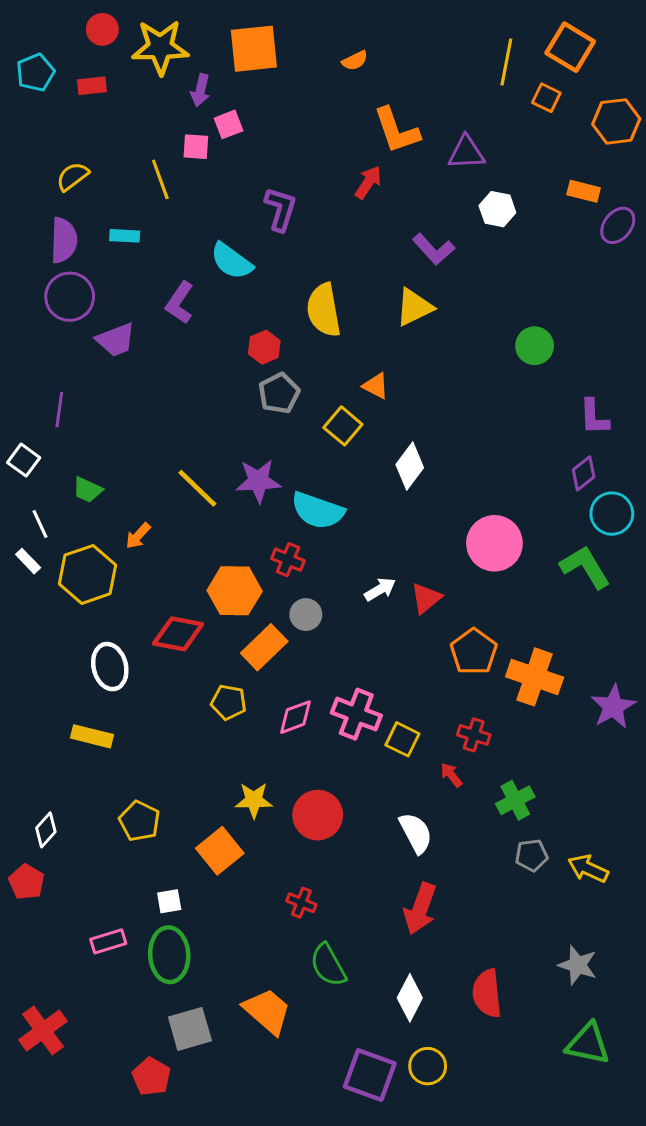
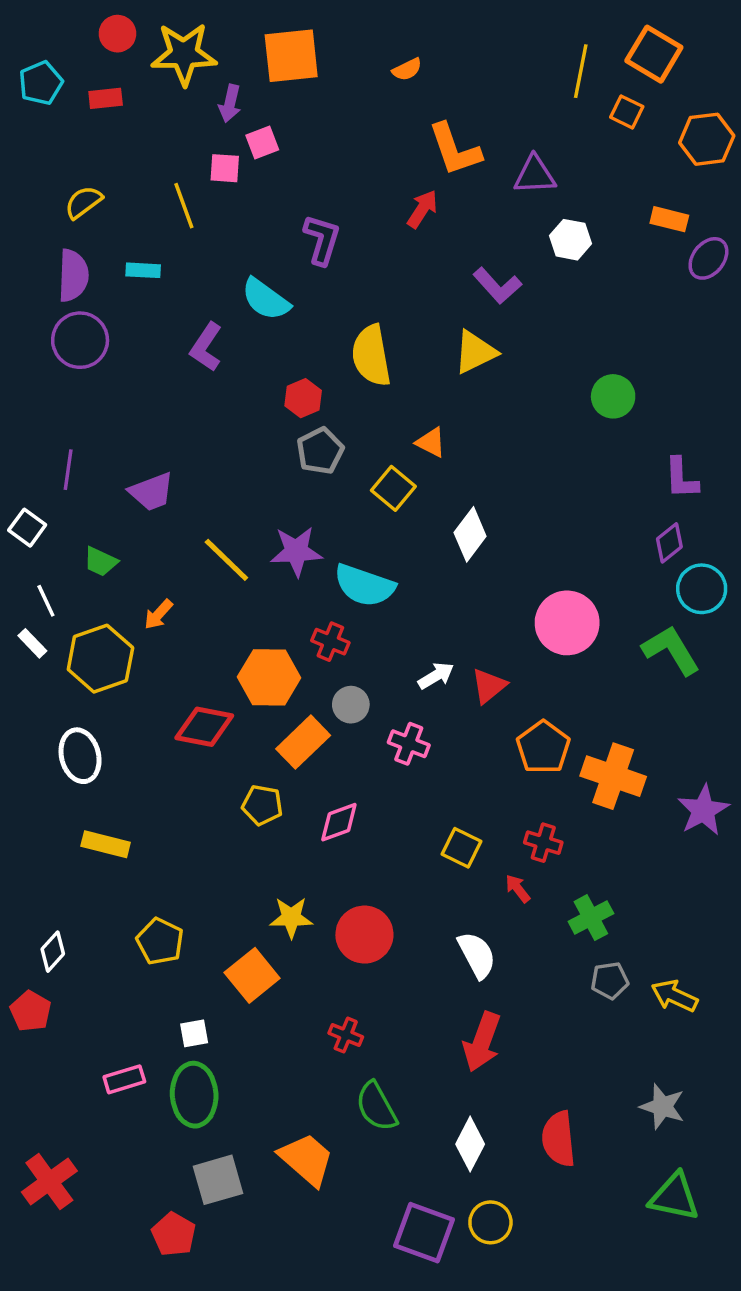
purple trapezoid: (116, 340) -> (152, 492), moved
white ellipse: (110, 667) -> (80, 756), moved
pink cross: (356, 714) -> (409, 744), moved, size x0.7

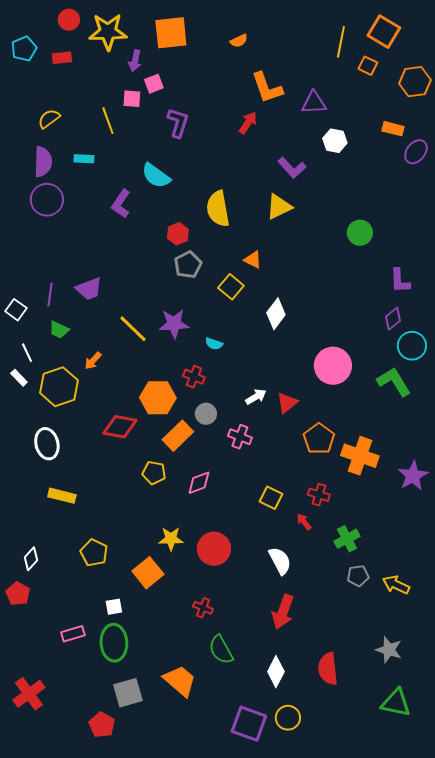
purple L-shape: (322, 240) -> (178, 123), moved
purple line: (68, 470) -> (50, 295), moved
cyan semicircle: (364, 585) -> (214, 344), size x0.5

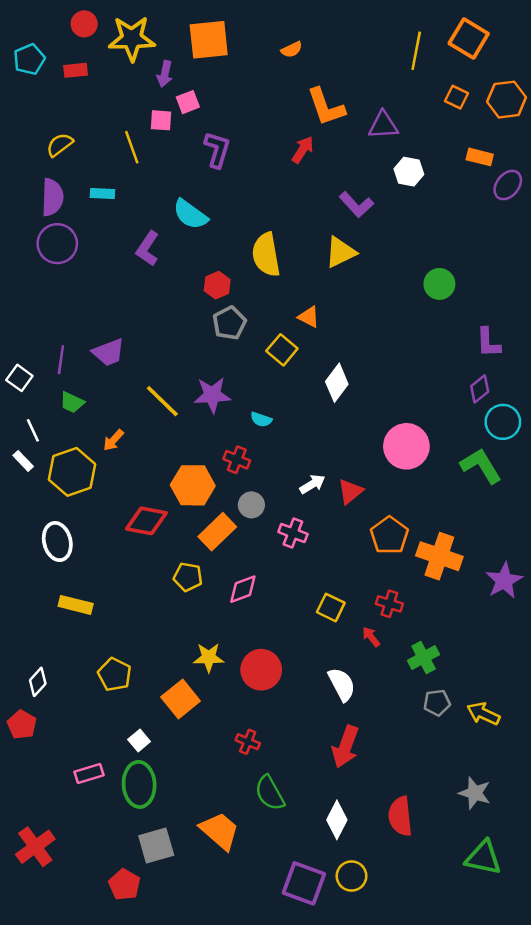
orange square: (368, 66) -> (456, 97), moved
white square: (114, 607) -> (139, 741), turned -30

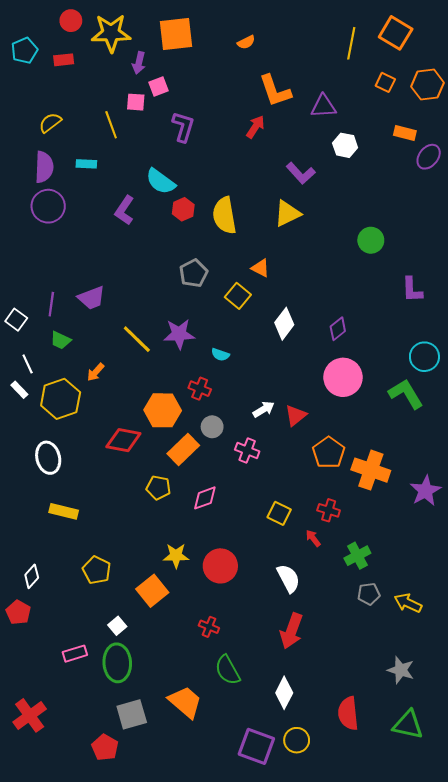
red hexagon: (217, 285) -> (183, 209), moved
purple diamond: (480, 389) -> (338, 329), moved
red semicircle: (400, 816) -> (348, 713), moved

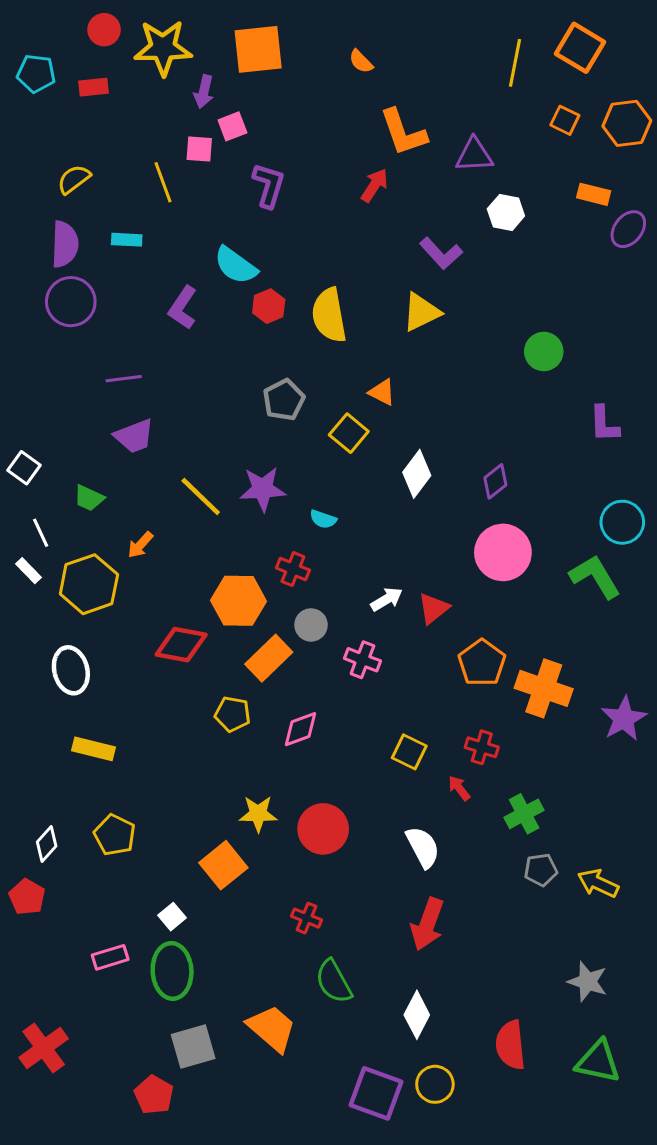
orange semicircle: (246, 42) -> (361, 61), turned 72
cyan pentagon: (24, 51) -> (36, 73), turned 30
purple line: (51, 304) -> (124, 379), moved, turned 75
yellow pentagon: (97, 570) -> (115, 835), moved

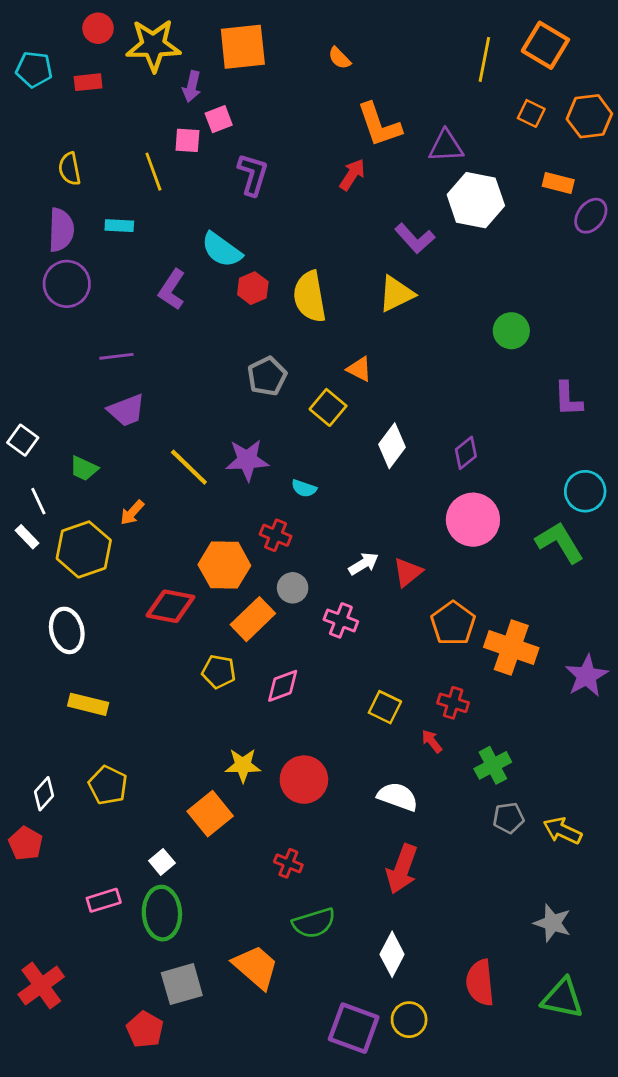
yellow semicircle: (74, 179) -> (70, 169), turned -64
white hexagon: (506, 212) -> (476, 200), size x1.6
white semicircle: (423, 847) -> (398, 797), turned -42
green semicircle: (334, 982) -> (314, 923), turned -78

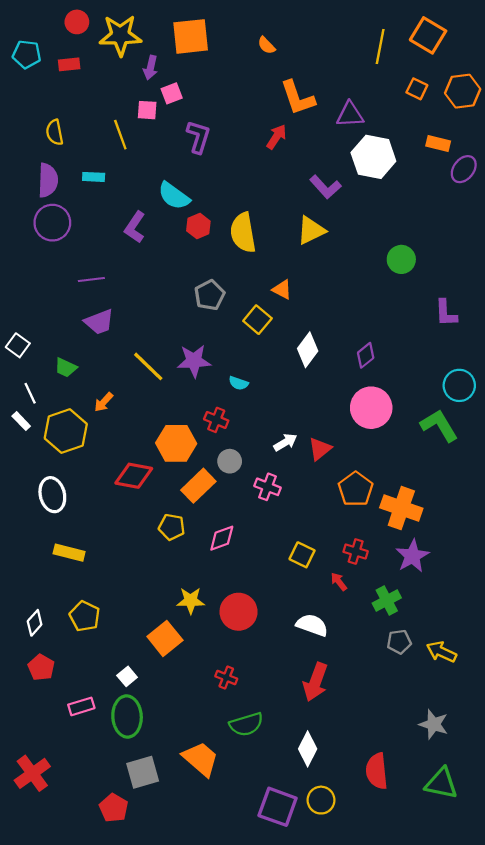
purple star: (587, 676) -> (412, 556), moved
red pentagon: (26, 843) -> (41, 667), moved

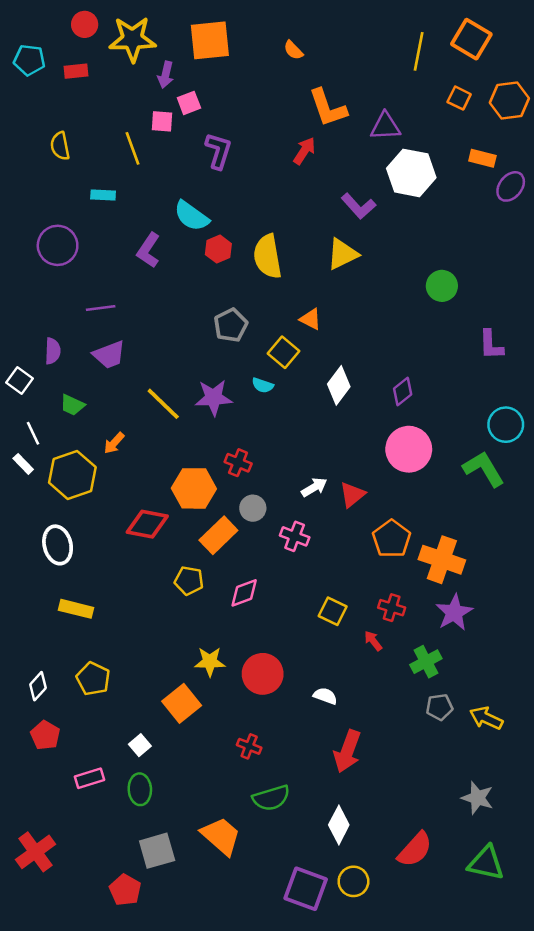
purple semicircle: (48, 180) -> (53, 351), moved, size x0.7
cyan semicircle: (239, 383) -> (263, 385), moved
white semicircle: (312, 625) -> (325, 696), moved, size x0.7
green ellipse: (127, 716) -> (140, 789), size x0.7
red semicircle: (377, 771) -> (415, 849), turned -132

